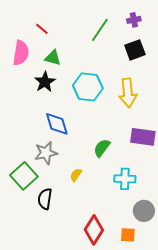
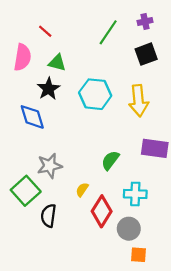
blue diamond: (57, 124) -> (32, 117), moved
gray circle: (144, 211) -> (129, 229), moved
red diamond: (94, 230) -> (102, 211), moved

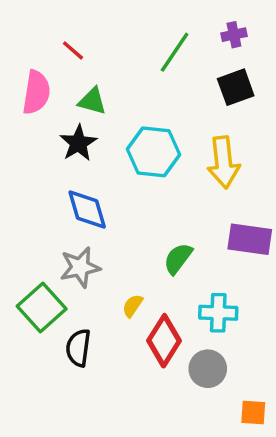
blue diamond: (32, 117) -> (87, 210), moved
orange square: (139, 255) -> (253, 412), moved

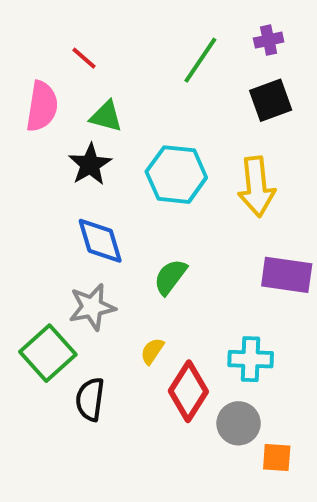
green semicircle: (178, 259) -> (170, 277), moved
orange square: (253, 412) -> (277, 457), moved

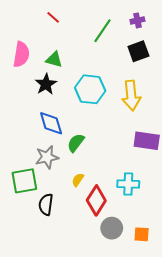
red line: (84, 58) -> (53, 17), moved
green semicircle: (170, 277) -> (76, 143), moved
green square: (48, 353) -> (24, 181), turned 32
gray circle: (239, 423) -> (112, 228), moved

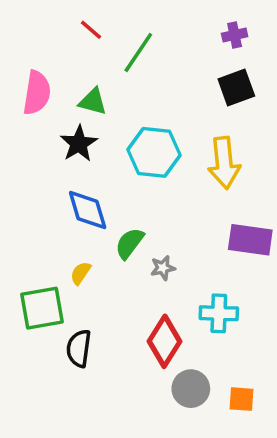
green line: (102, 31) -> (138, 53), moved
gray star: (47, 157) -> (163, 268), moved, size x0.6
yellow semicircle: (78, 180) -> (81, 273), moved

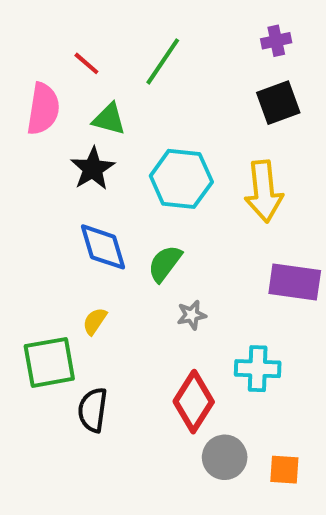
red line: (91, 30) -> (86, 63), moved
green semicircle: (130, 243) -> (165, 263), moved

